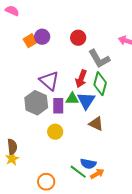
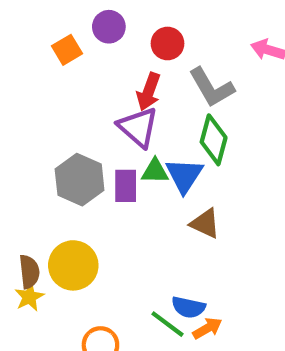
purple circle: (42, 37) -> (109, 27), moved
red arrow: (81, 79) -> (149, 92), moved
purple triangle: (49, 81) -> (138, 127), moved
yellow circle: (55, 132) -> (73, 265), moved, size x1.5

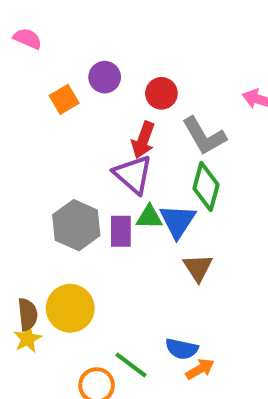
brown triangle: (205, 224) -> (198, 268), turned 32
green line: (167, 324) -> (131, 365), moved

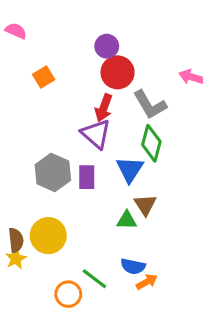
purple circle: (105, 77) -> (107, 46), moved
red circle: (161, 93) -> (118, 72), size x1.4
green triangle: (149, 217) -> (127, 220), moved

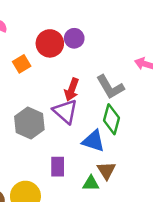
red circle: (118, 72) -> (50, 43), moved
blue triangle: (130, 169) -> (93, 141), turned -45
gray hexagon: (53, 172) -> (29, 123), moved
purple rectangle: (87, 177) -> (58, 167), moved

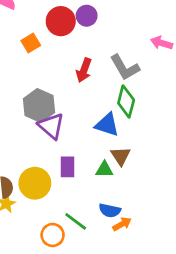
purple triangle: (65, 111) -> (51, 126), moved
purple rectangle: (58, 167) -> (68, 167), moved

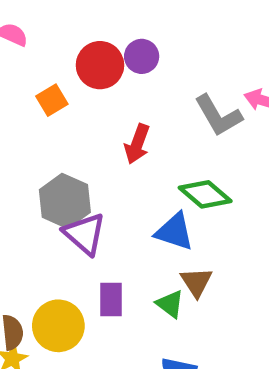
gray L-shape: (125, 67) -> (218, 116), moved
green diamond: (126, 102) -> (205, 194), turned -64
green triangle: (104, 170) -> (170, 304), turned 36

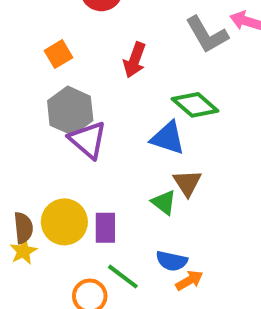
orange square: (52, 100) -> (58, 54), moved
purple rectangle: (111, 300) -> (105, 228), moved

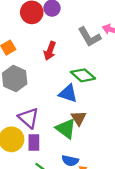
purple triangle: (88, 140) -> (29, 118), moved
green triangle: (164, 202) -> (66, 129), size x1.5

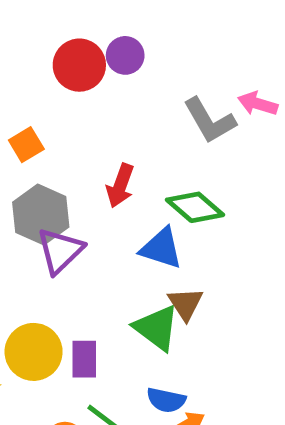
red arrow: (50, 51) -> (120, 186), moved
purple triangle: (29, 118) -> (60, 251), moved, turned 35

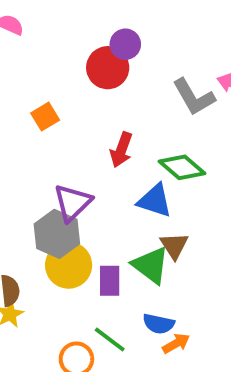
red circle: (79, 65) -> (108, 68), moved
gray hexagon: (41, 215) -> (57, 234), moved
yellow circle: (34, 352) -> (69, 265), moved
purple rectangle: (84, 359) -> (110, 281), moved

